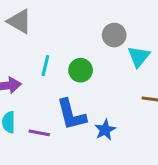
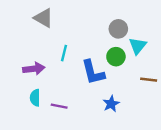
green circle: (81, 70) -> (116, 57), moved
blue L-shape: (71, 115) -> (93, 72), moved

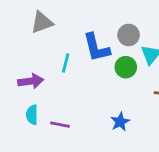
gray triangle: (43, 18) -> (42, 22), turned -50
blue L-shape: (93, 72) -> (96, 48), moved

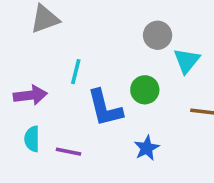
blue L-shape: (96, 48) -> (105, 108), moved
green circle: (126, 67) -> (145, 90), moved

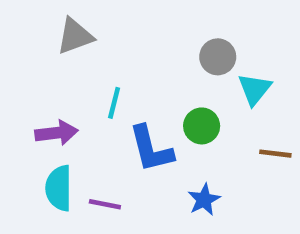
cyan semicircle: (32, 139) -> (59, 188), size x1.4

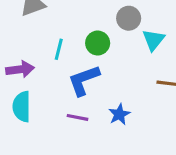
green circle: (202, 126) -> (98, 43), moved
blue L-shape: (151, 149) -> (84, 80), turned 84
purple line: (105, 204) -> (77, 117), moved

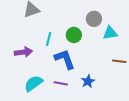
cyan triangle: (153, 40) -> (110, 33), turned 42
blue L-shape: (84, 80) -> (65, 59), turned 90
cyan semicircle: (22, 107) -> (33, 83), moved, turned 54

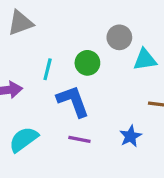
blue star: (88, 81) -> (131, 136), moved
purple line: (61, 83) -> (79, 139), moved

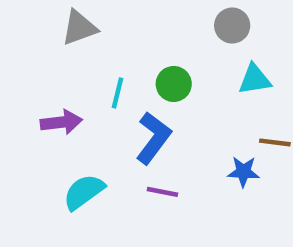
gray circle: (119, 37) -> (232, 26), moved
blue L-shape: (73, 101) -> (153, 138), turned 57
blue star: (131, 136) -> (243, 172), moved, turned 30

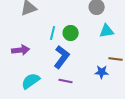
cyan line: (117, 93) -> (53, 33), moved

